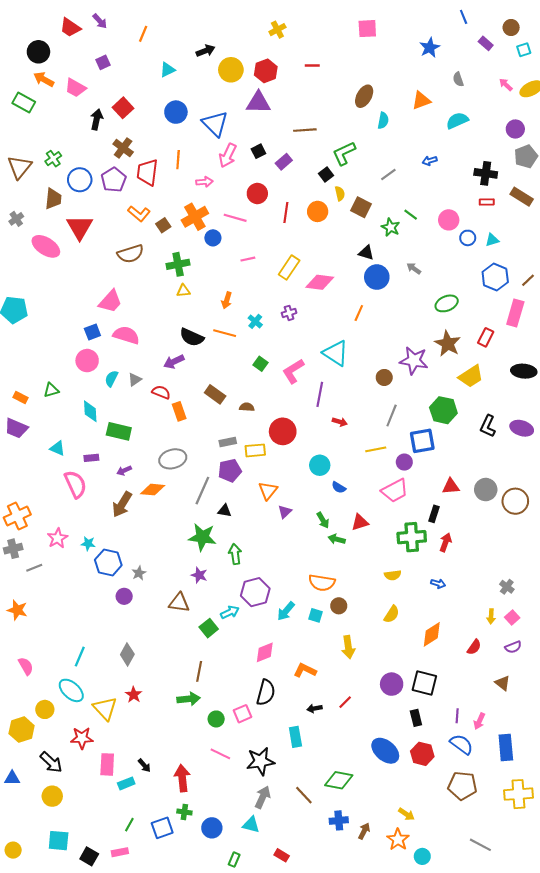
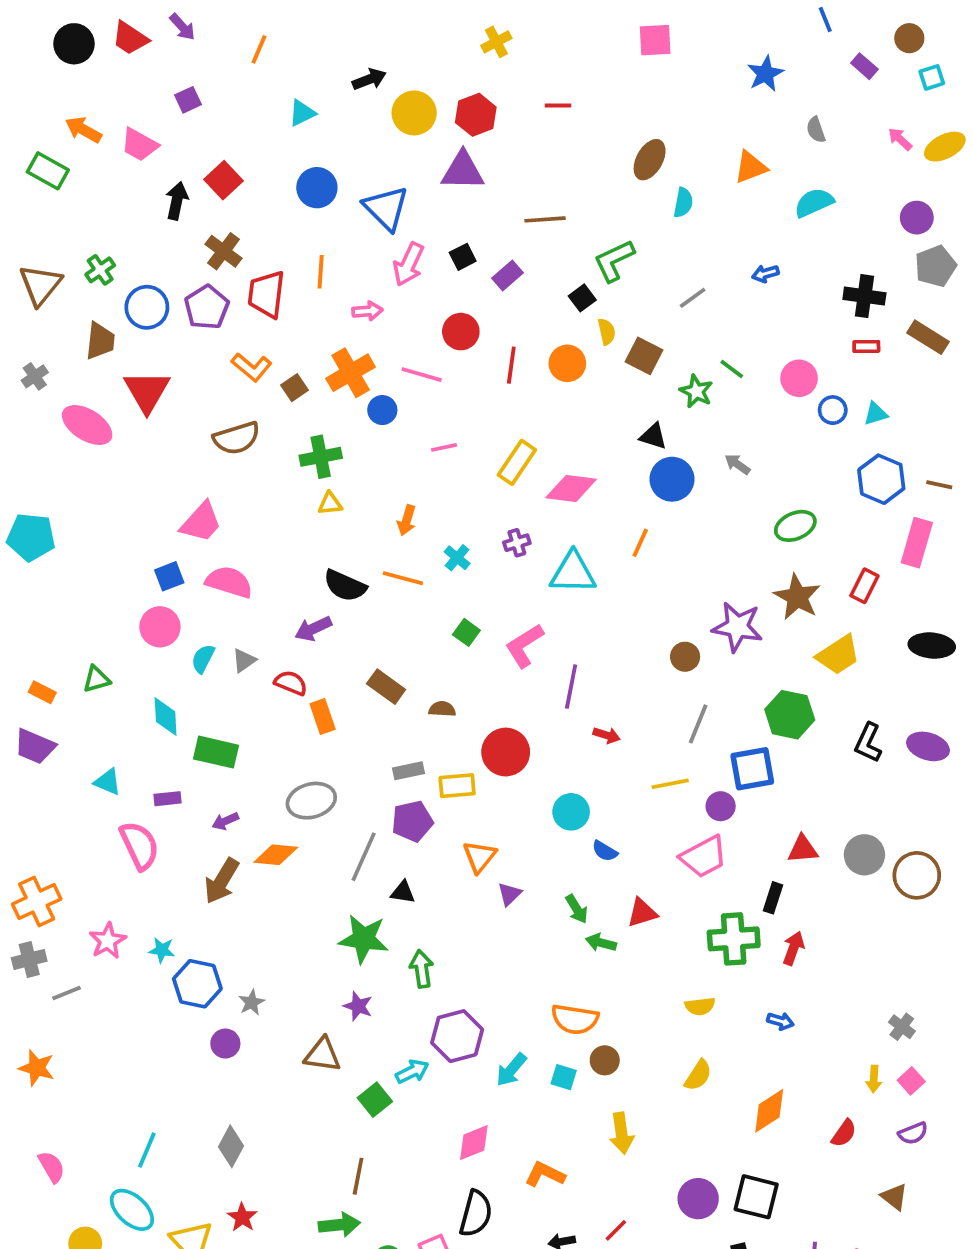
black circle: (38, 52) -> (74, 44), moved
brown line: (528, 280) -> (939, 485), turned 56
cyan triangle: (336, 353) -> (573, 573), moved, turned -32

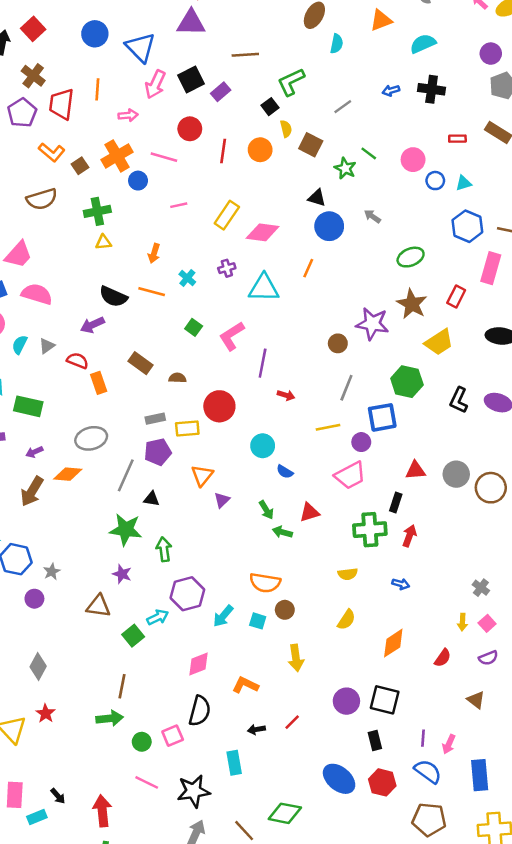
black square: (463, 257) -> (191, 79), size x1.5
black cross: (864, 296) -> (432, 89), moved

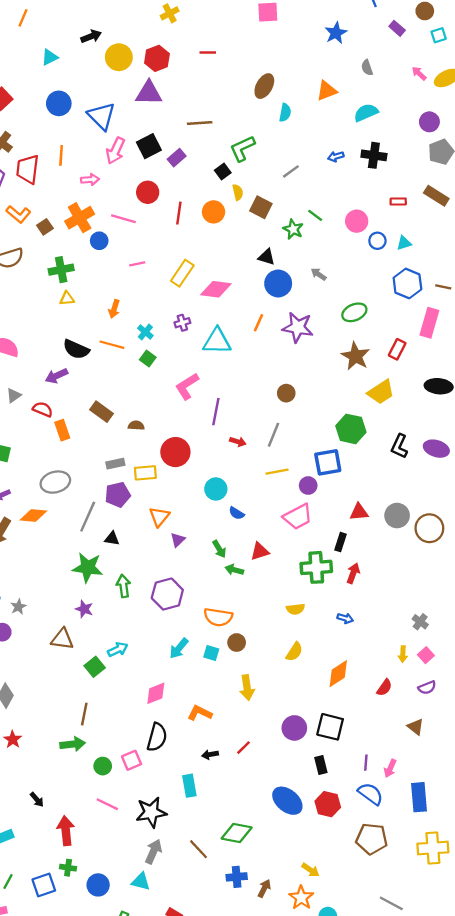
purple star: (372, 324) -> (298, 327), moved
green square: (194, 327) -> (148, 359), moved
gray line: (346, 388) -> (274, 435), moved
purple hexagon: (187, 594) -> (167, 594), moved
black arrow: (58, 796) -> (37, 800), moved

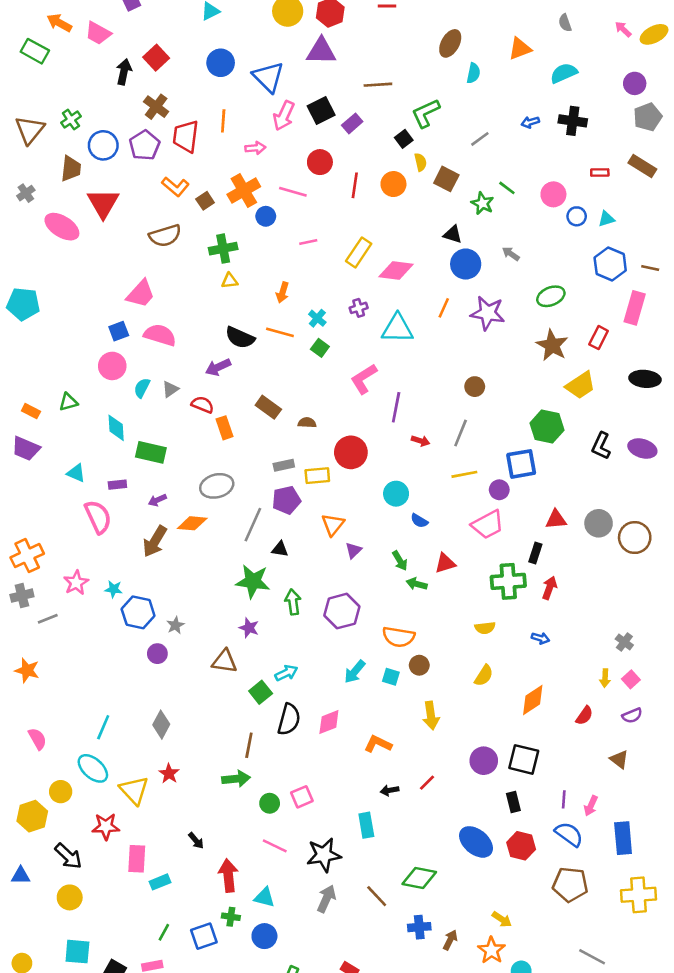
black semicircle: (157, 737) -> (289, 719), moved
cyan triangle: (141, 882) -> (264, 897), moved

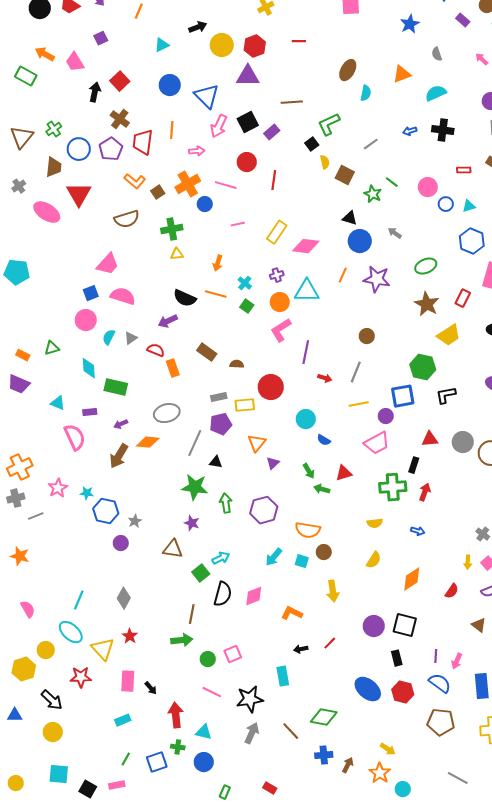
pink trapezoid: (98, 33) -> (75, 62), turned 30
orange circle: (393, 184) -> (280, 302), moved
black L-shape: (601, 446) -> (446, 395), moved, turned 55
pink rectangle: (137, 859) -> (128, 681), moved

